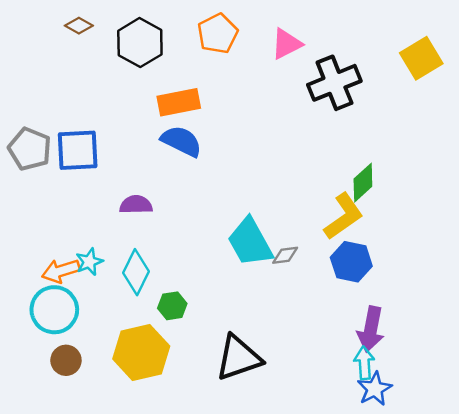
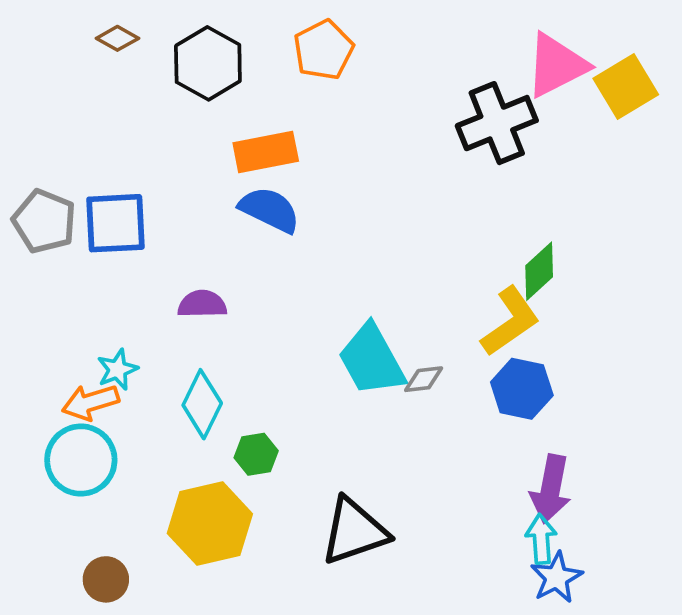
pink triangle: (286, 44) -> (556, 65), moved, size x1.4
cyan star: (89, 262) -> (117, 370), moved
brown circle: (66, 360) -> (106, 579), moved

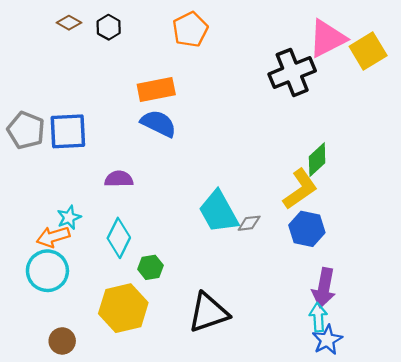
black hexagon: (208, 63) -> (109, 27), moved, size x0.6

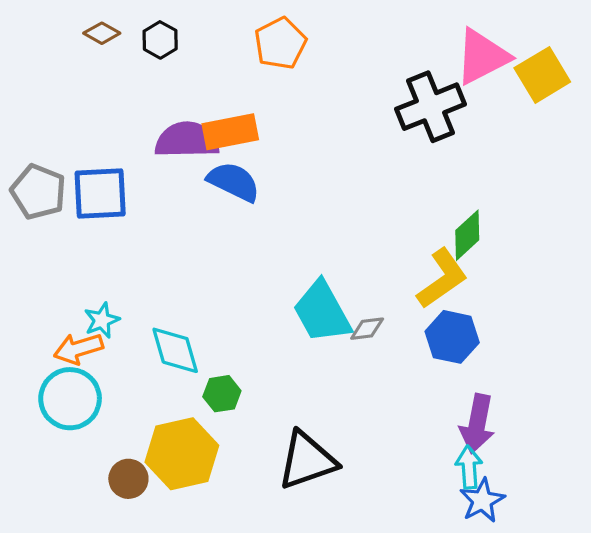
purple semicircle: (119, 179) -> (187, 140), moved, size x1.5
cyan diamond: (119, 238) -> (175, 350), turned -42
brown circle: (62, 341) -> (128, 479), moved

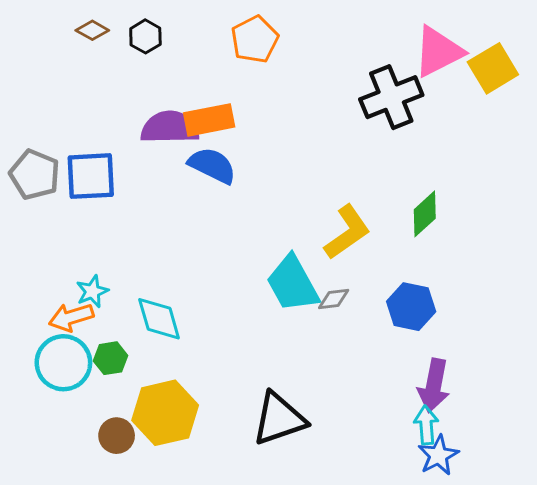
yellow L-shape: (442, 279) -> (347, 232), moved
green hexagon: (222, 394) -> (110, 358), moved

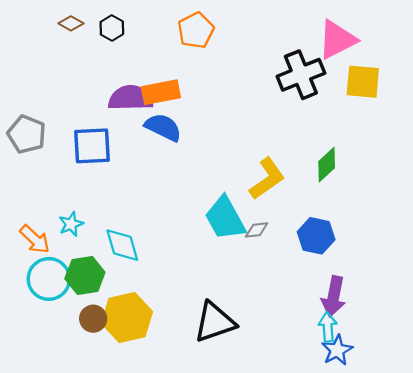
yellow square: (493, 68) -> (363, 82), moved, turned 36
blue square: (91, 176) -> (92, 146), moved
orange arrow: (71, 317) -> (35, 239), moved, turned -120
green hexagon: (110, 358) -> (85, 275), size x1.5
brown circle: (117, 436) -> (93, 319), moved

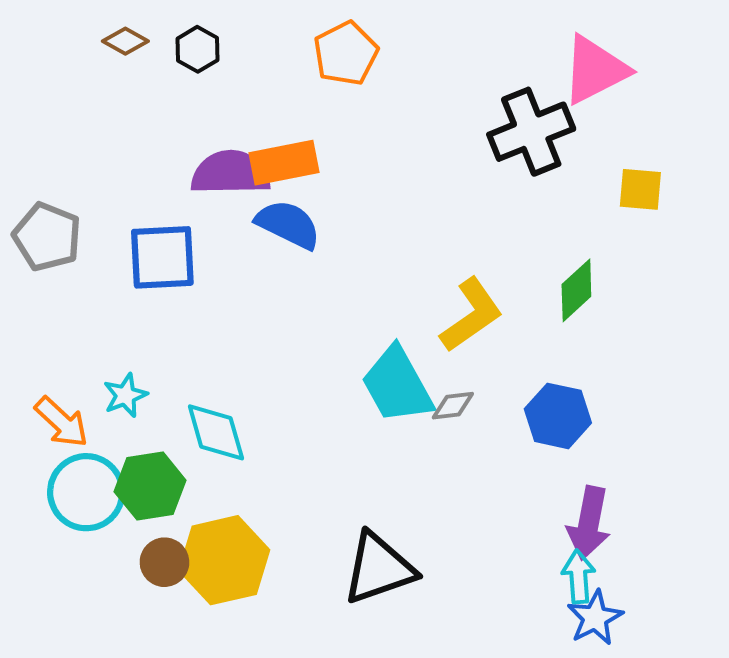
yellow square: (363, 82) -> (640, 189), moved, size x0.7

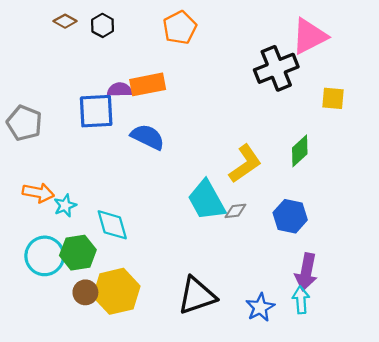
purple semicircle: (230, 173) -> (120, 90), size x0.6
blue semicircle: (288, 224) -> (148, 137), moved
blue square: (162, 257) -> (96, 111), moved
orange arrow: (61, 422) -> (38, 193), moved, turned -32
blue star: (595, 618) -> (260, 307), moved

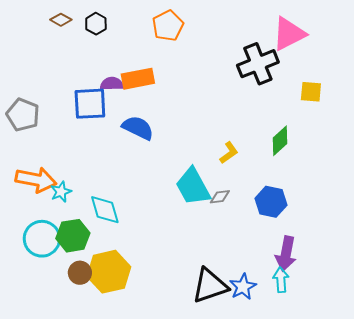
yellow L-shape: (245, 164) -> (229, 153), size x0.6
orange arrow: (38, 193) -> (36, 180), size x1.4
black triangle: (197, 296) -> (210, 286), moved

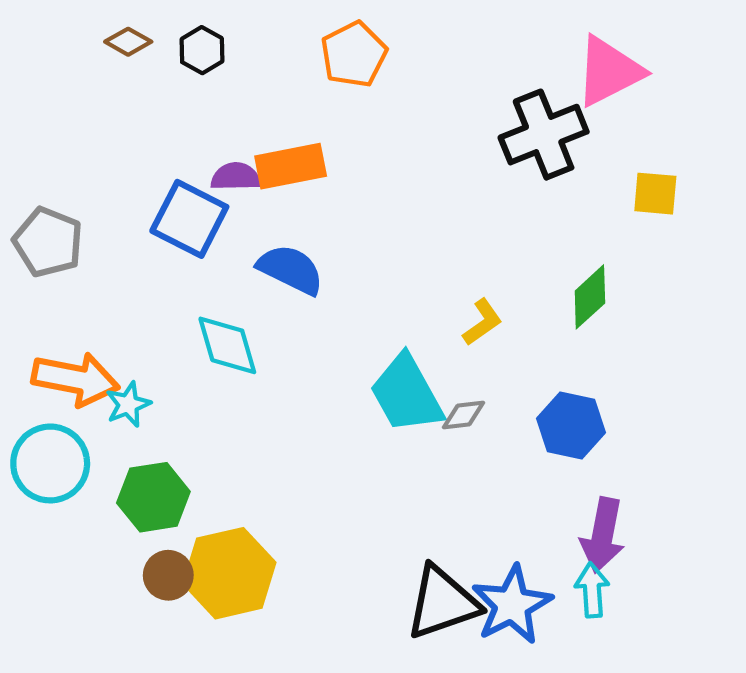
blue square: (90, 104) -> (189, 219), turned 30
cyan diamond: (105, 210) -> (227, 345), moved
cyan circle: (42, 239) -> (50, 463), moved
blue star: (243, 287) -> (512, 605), size x1.4

